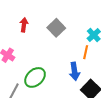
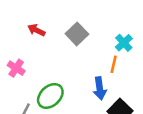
red arrow: (24, 25) -> (36, 30), turned -72

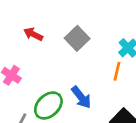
blue arrow: (100, 88) -> (81, 97), moved, turned -30

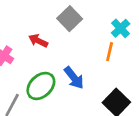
red arrow: (33, 34) -> (38, 41), moved

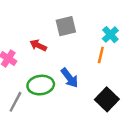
gray square: (70, 19) -> (66, 26), turned 30
green ellipse: (41, 86) -> (41, 85), turned 35

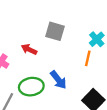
gray square: (66, 26) -> (55, 31), turned 30

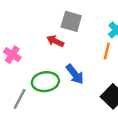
red arrow: (29, 49) -> (55, 41), moved

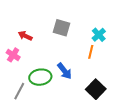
red arrow: (55, 41) -> (25, 36), moved

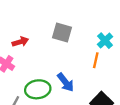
red arrow: (25, 36) -> (20, 42), turned 136

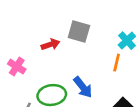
red arrow: (20, 42) -> (50, 44), moved

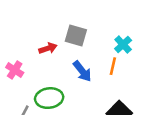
blue arrow: (83, 87) -> (82, 71), moved

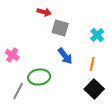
red arrow: (48, 48) -> (44, 12), moved, turned 32
orange line: (113, 66) -> (92, 64), moved

